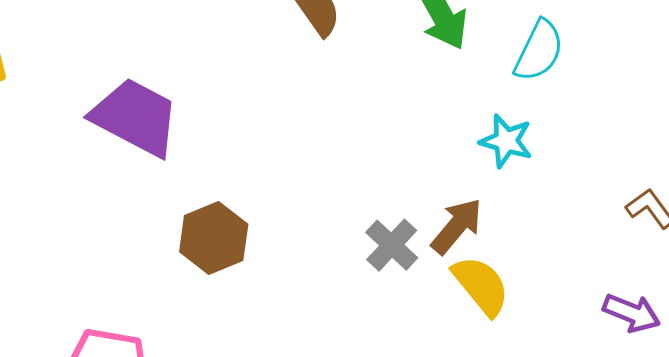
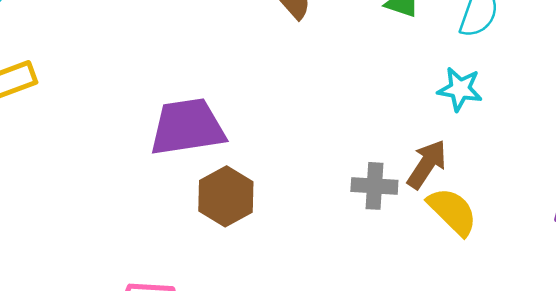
purple trapezoid: (135, 117) -> (187, 127), moved, turned -30
gray cross: (392, 245) -> (374, 186), turned -33

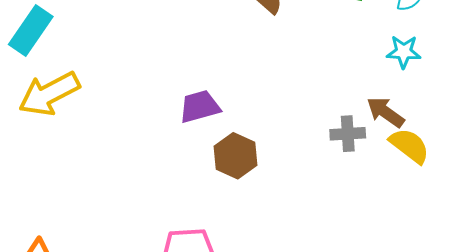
purple trapezoid: (187, 127) -> (200, 107), size x0.7
brown arrow: (427, 164) -> (385, 112), turned -81

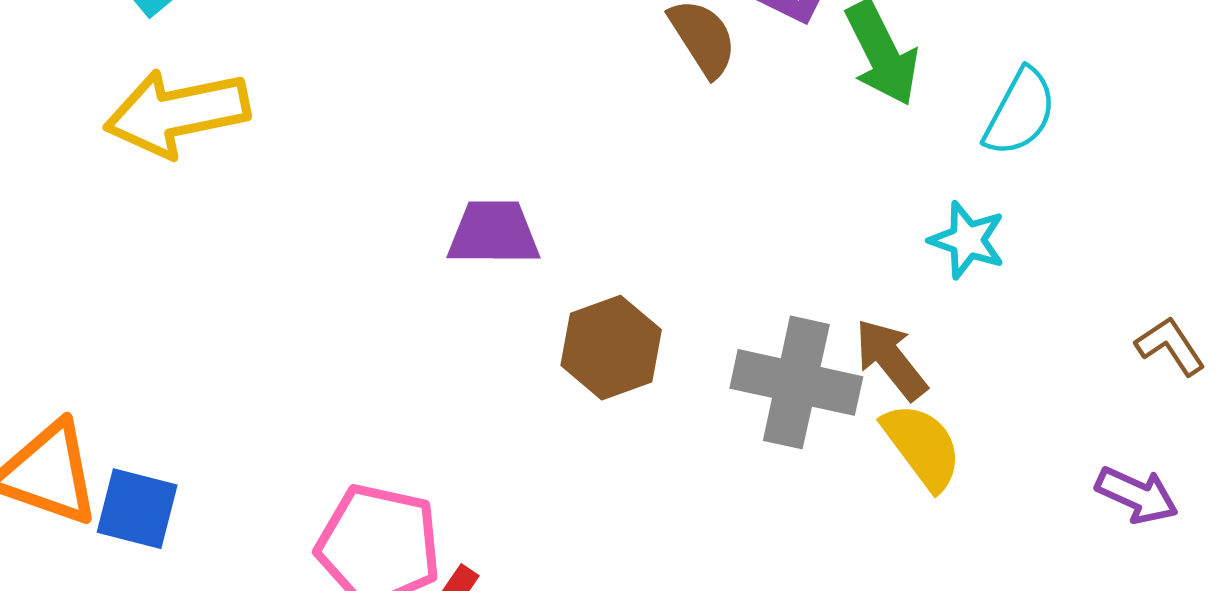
gray cross: (348, 134) -> (796, 382), size x1.6
brown hexagon: (235, 156) -> (611, 348), moved

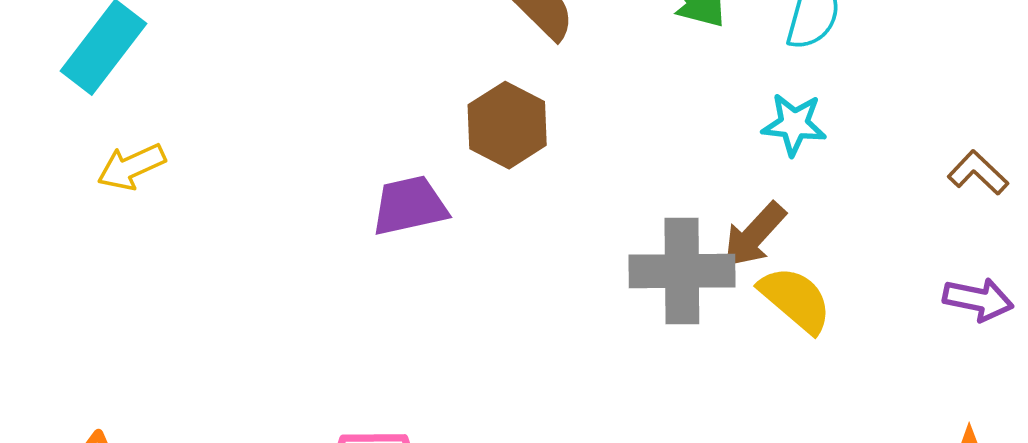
yellow arrow: (177, 113) -> (131, 167), size x0.6
brown hexagon: (611, 348) -> (507, 125), moved
brown arrow: (891, 359) -> (754, 235), turned -86

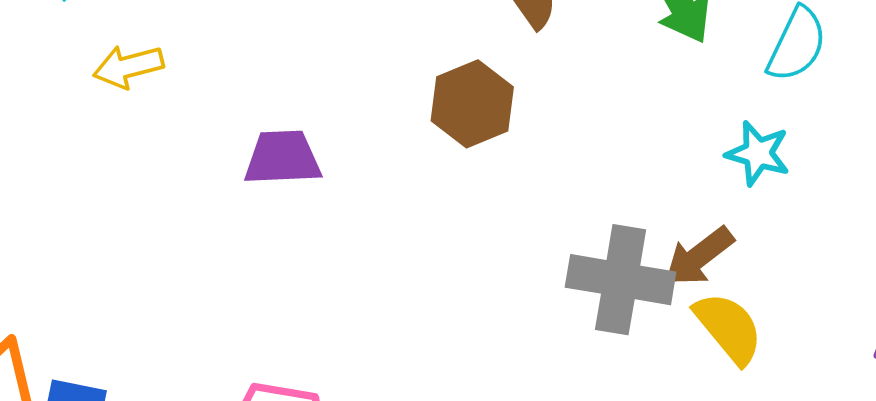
yellow arrow: (131, 167) -> (128, 67), moved
purple trapezoid: (410, 206) -> (283, 158), moved

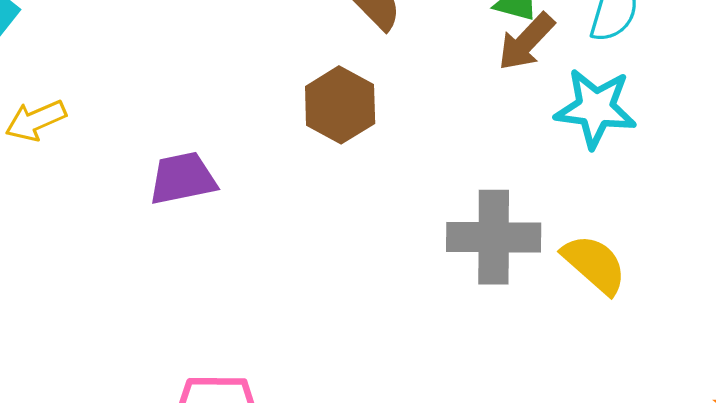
cyan star: (758, 153) -> (596, 108), size x1.4
brown arrow: (699, 256) -> (526, 42), moved

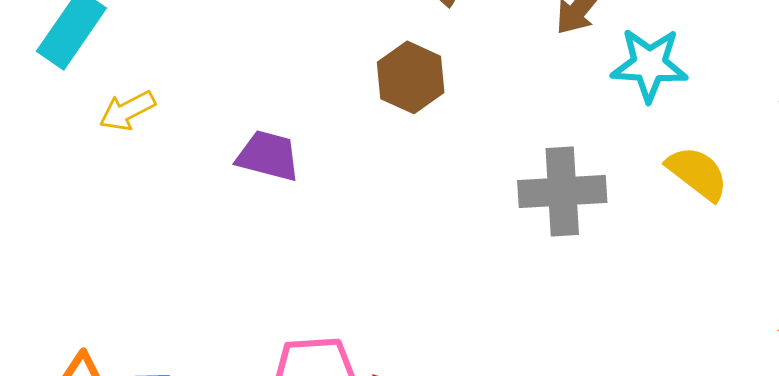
purple trapezoid: (183, 178) -> (268, 156), turned 30
yellow semicircle: (594, 264) -> (697, 173), moved

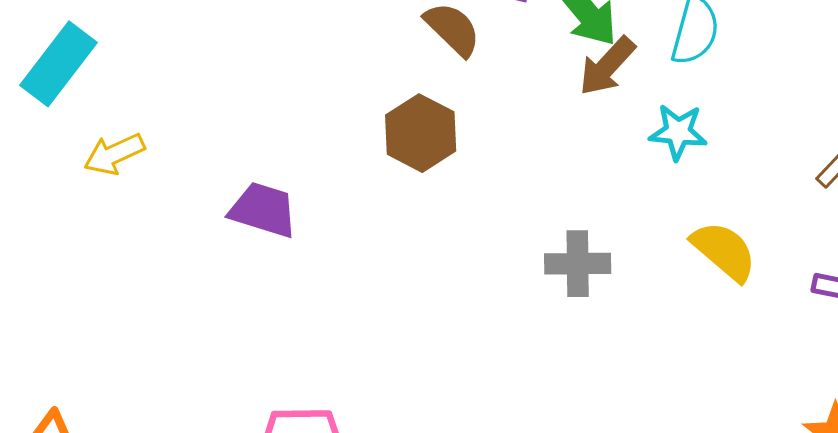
cyan star: (649, 65) -> (678, 132), size x0.7
gray cross: (562, 191) -> (578, 264), size x0.7

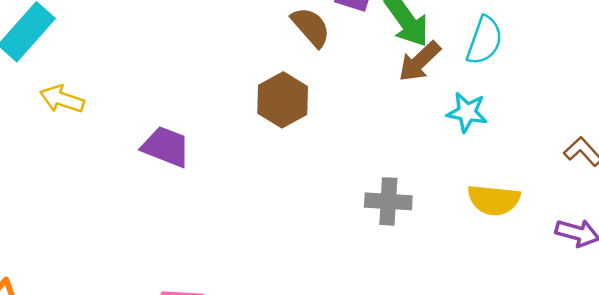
yellow arrow: (114, 154) -> (62, 99), turned 39
yellow semicircle: (724, 251) -> (494, 200), turned 141

